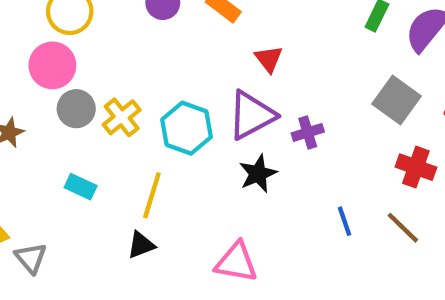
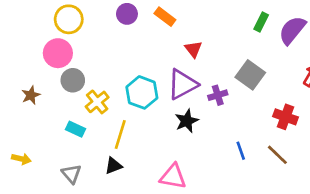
gray square: (396, 100) -> (250, 75), moved
yellow cross: (122, 117) -> (97, 102), moved
gray triangle: (31, 258) -> (71, 174), moved

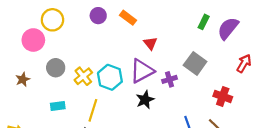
pink circle: (58, 53) -> (33, 40), moved
yellow cross: (97, 102) -> (83, 76), moved
cyan rectangle: (75, 129) -> (58, 106), turned -32

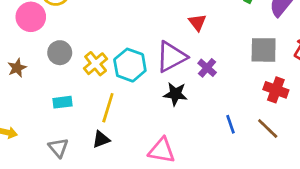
red triangle: (150, 43) -> (197, 22), moved
gray square: (195, 63) -> (264, 50), moved, turned -35
purple cross: (170, 79) -> (207, 68), turned -32
black star: (145, 100) -> (175, 94), turned 30

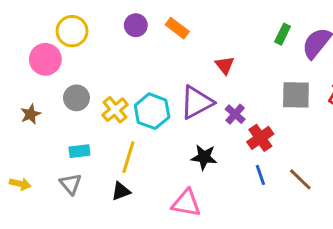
red cross: (276, 90) -> (260, 138), moved, turned 35
black star: (175, 94) -> (204, 157), moved
gray triangle: (58, 148) -> (71, 184), moved

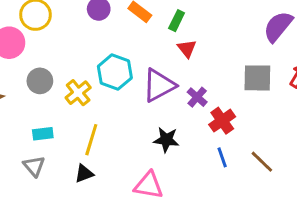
green rectangle: (283, 34) -> (177, 21), moved
cyan hexagon: (152, 111) -> (115, 72), moved

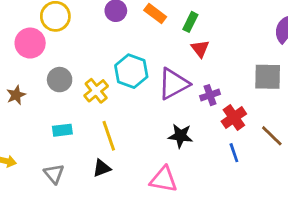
purple cross: (197, 97) -> (210, 95), turned 30
yellow line: (91, 140) -> (109, 136), turned -36
brown line: (262, 162) -> (272, 136), moved
gray triangle: (34, 166) -> (54, 174), moved

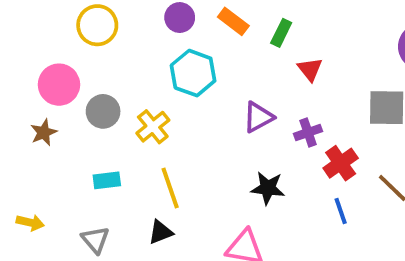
pink circle: (30, 43) -> (59, 85), moved
red triangle: (200, 49) -> (310, 69), moved
cyan hexagon: (131, 71) -> (193, 73), moved
purple triangle: (173, 84) -> (258, 117), size x0.7

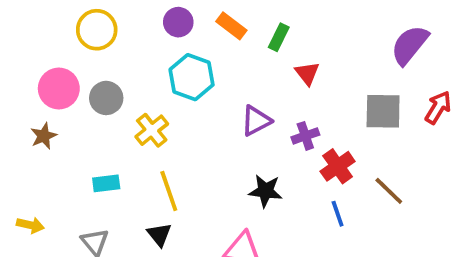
gray circle: (103, 111) -> (106, 98), moved
black triangle: (161, 232) -> (159, 235), turned -48

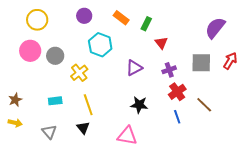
purple circle: (178, 22) -> (84, 16), moved
yellow circle: (97, 30) -> (37, 20), moved
brown star: (44, 136) -> (15, 100), moved
purple cross: (305, 136) -> (169, 70), moved

